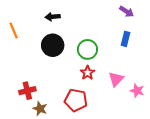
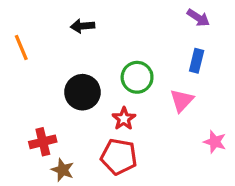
black circle: (53, 45) -> (82, 92), moved
red star: (87, 73) -> (124, 119), moved
pink triangle: (116, 79) -> (182, 100), moved

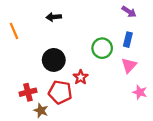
green circle: (137, 77) -> (102, 48), moved
pink triangle: (182, 100) -> (129, 65), moved
red pentagon: (119, 157) -> (60, 92), moved

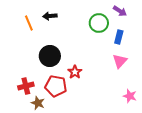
orange line: (14, 31) -> (29, 23), moved
green circle: (102, 48) -> (99, 23), moved
pink star: (140, 92) -> (130, 96), moved

